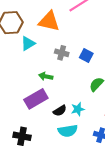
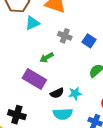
green arrow: (46, 76) -> (47, 58), turned -48
purple rectangle: (36, 99) -> (34, 79), turned 55

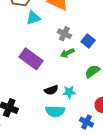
green arrow: (47, 58) -> (67, 53), moved
purple rectangle: (34, 79) -> (31, 59), moved

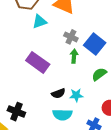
blue square: (88, 41) -> (95, 44), size x1.5
green arrow: (67, 53) -> (74, 56), turned 120

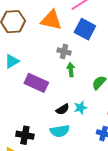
cyan triangle: (40, 21) -> (12, 61), moved
blue square: (95, 44) -> (85, 29), moved
cyan semicircle: (62, 115) -> (60, 131), moved

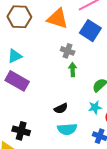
purple rectangle: (36, 83) -> (17, 81), moved
cyan star: (80, 108) -> (95, 107), moved
cyan semicircle: (60, 131) -> (67, 129), moved

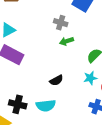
green arrow: (73, 70) -> (67, 41), turned -104
cyan semicircle: (67, 129) -> (46, 106), moved

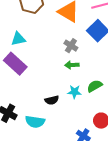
cyan star: (90, 78) -> (74, 92), moved

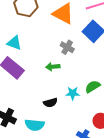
cyan triangle: (18, 39) -> (14, 43), turned 35
green arrow: (72, 65) -> (53, 67), moved

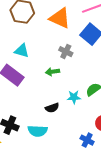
cyan triangle: (14, 43) -> (22, 51), moved

